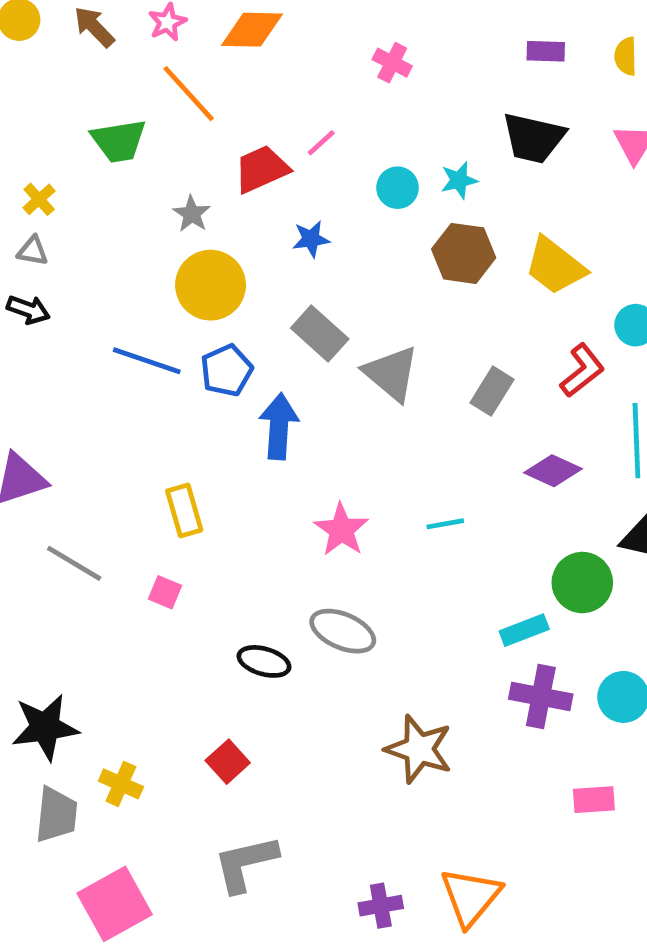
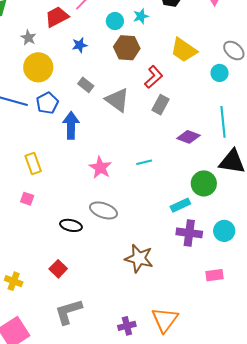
brown hexagon: (464, 253) -> (127, 48), moved
gray rectangle: (320, 334) -> (86, 85), size x0.7
red L-shape: (582, 370) -> (154, 77), moved

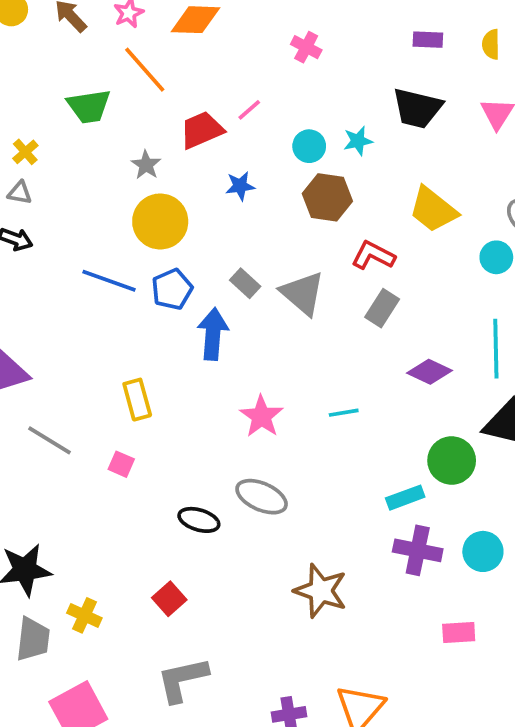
red L-shape: (154, 77) -> (373, 255), turned -115
gray rectangle: (86, 85) -> (245, 283), moved

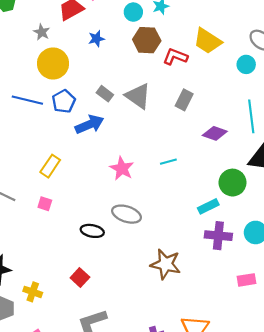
red L-shape: (373, 255) -> (175, 57), moved
blue arrow: (213, 334) -> (89, 124), turned 68
yellow rectangle: (137, 400) -> (50, 166), turned 55

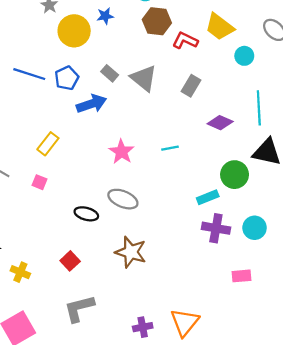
yellow circle: (53, 63) -> (74, 31), moved
cyan circle: (246, 64) -> (244, 56), moved
brown star: (166, 264) -> (131, 252), moved

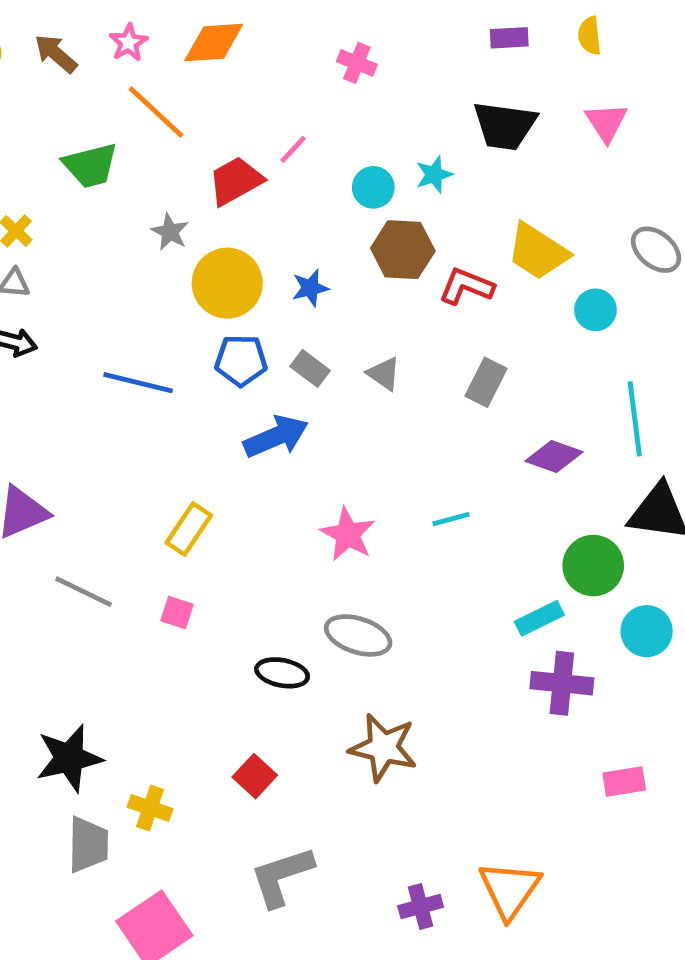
blue star: (105, 16) -> (310, 288), moved
blue pentagon: (67, 78) -> (241, 360), moved, turned 30
gray triangle: (144, 78) -> (384, 374), size x0.6
cyan circle: (255, 228) -> (647, 631), moved

